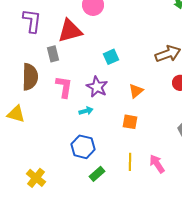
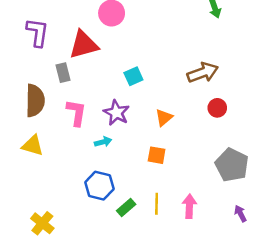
yellow triangle: (16, 114) -> (33, 146), moved
pink arrow: (157, 164) -> (189, 206), turned 36
green rectangle: (97, 174) -> (126, 207), moved

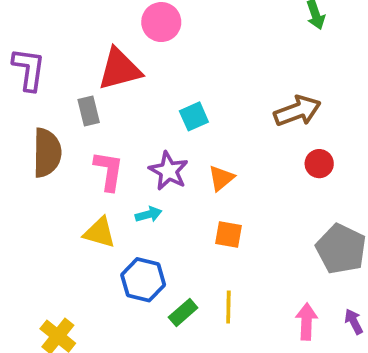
purple L-shape: (37, 33) -> (29, 69), moved
orange triangle: (164, 118) -> (221, 178), moved
yellow triangle: (33, 146) -> (100, 233), moved
pink arrow: (189, 206) -> (306, 322), moved

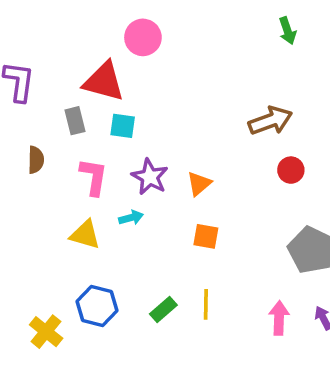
red triangle: (120, 69) -> (104, 82), turned 30
cyan square: (194, 116) -> (123, 126), moved, turned 32
brown semicircle: (47, 153) -> (36, 160), size x0.6
blue hexagon: (143, 280) -> (97, 306), moved

